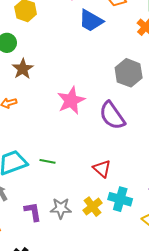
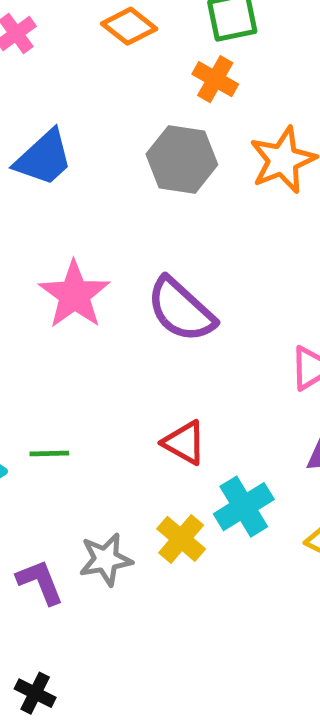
blue trapezoid: (91, 21) -> (44, 158), moved, turned -60
gray hexagon: (129, 73) -> (182, 159), moved
cyan cross: (120, 199) -> (244, 507), turned -35

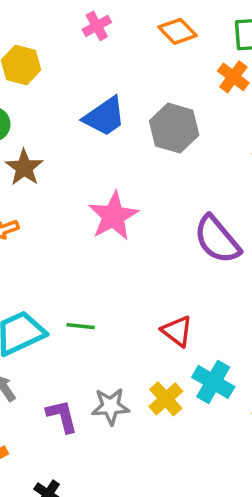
gray hexagon: (182, 159) -> (174, 128), moved
purple semicircle: (181, 310) -> (217, 239), moved
cyan cross: (244, 507) -> (213, 382), turned -36

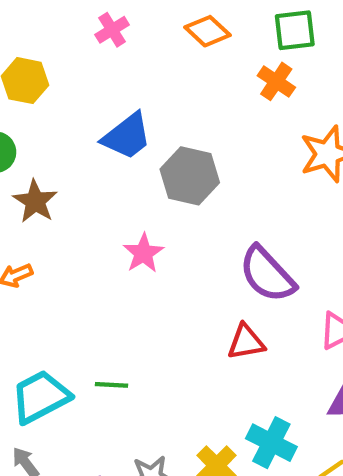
gray hexagon: (174, 128) -> (190, 176), moved
pink star: (113, 216) -> (143, 253), size x0.7
red triangle: (177, 331) -> (246, 342), moved, turned -44

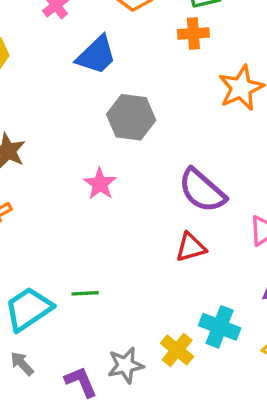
orange cross: (276, 81) -> (193, 33), turned -32
blue trapezoid: (127, 136) -> (96, 55), moved

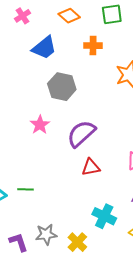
orange cross: (193, 33) -> (93, 46), moved
purple semicircle: (202, 191) -> (81, 134), moved, turned 92
yellow cross: (177, 350) -> (77, 242), moved

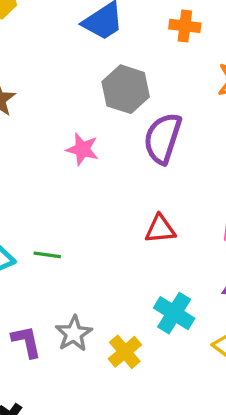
pink star: (40, 125) -> (82, 149), turned -30
purple semicircle: (81, 134) -> (163, 138), moved, turned -36
gray star: (46, 234) -> (74, 334), turned -30

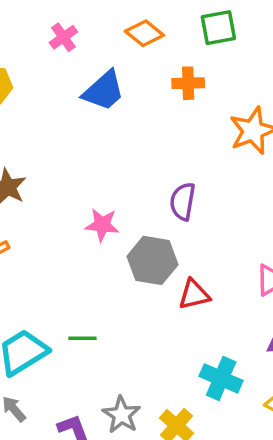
gray hexagon: (126, 89) -> (153, 260), moved
purple semicircle: (163, 138) -> (183, 201), size x0.7

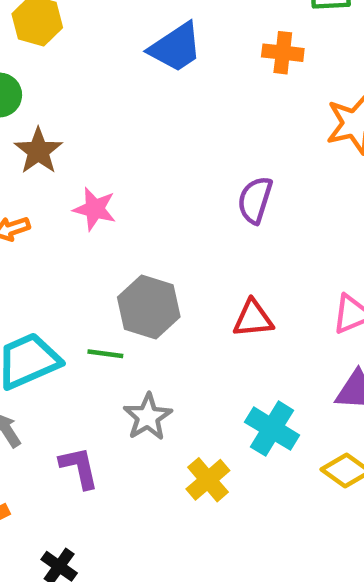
pink star: (102, 225) -> (95, 209), moved
gray hexagon: (153, 260) -> (149, 307), moved
gray star: (122, 415) -> (148, 417), moved

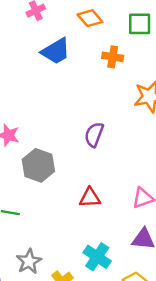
gray hexagon: (149, 307) -> (38, 165), moved
gray star: (148, 417) -> (29, 261), moved

